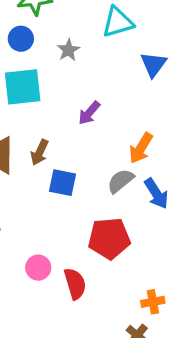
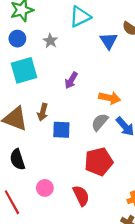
orange arrow: (141, 148) -> (110, 98), turned -100
pink circle: (38, 268) -> (45, 188), moved

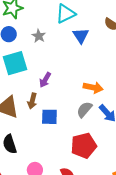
blue triangle: (109, 41) -> (81, 36), moved
purple arrow: (71, 80) -> (45, 80), moved

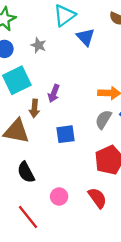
brown arrow: (32, 101) -> (34, 108), moved

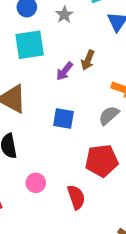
brown arrow: (34, 108) -> (88, 60), moved

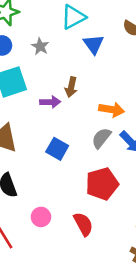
purple arrow: (65, 71) -> (50, 102), turned -120
blue square: (64, 118) -> (57, 149), turned 30

